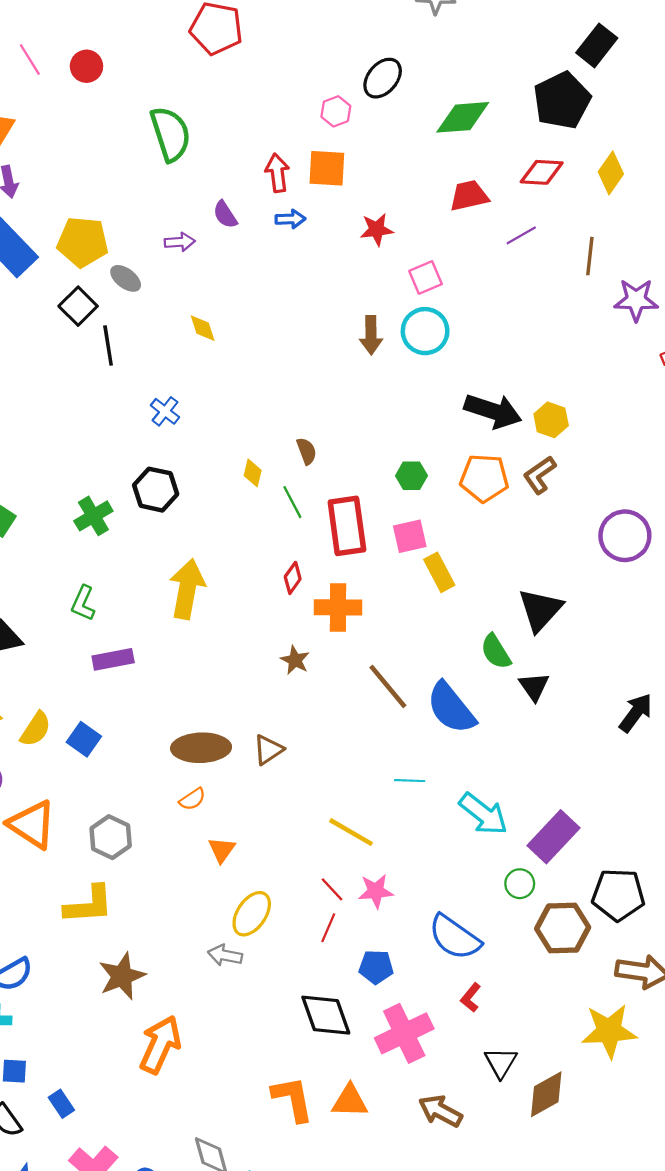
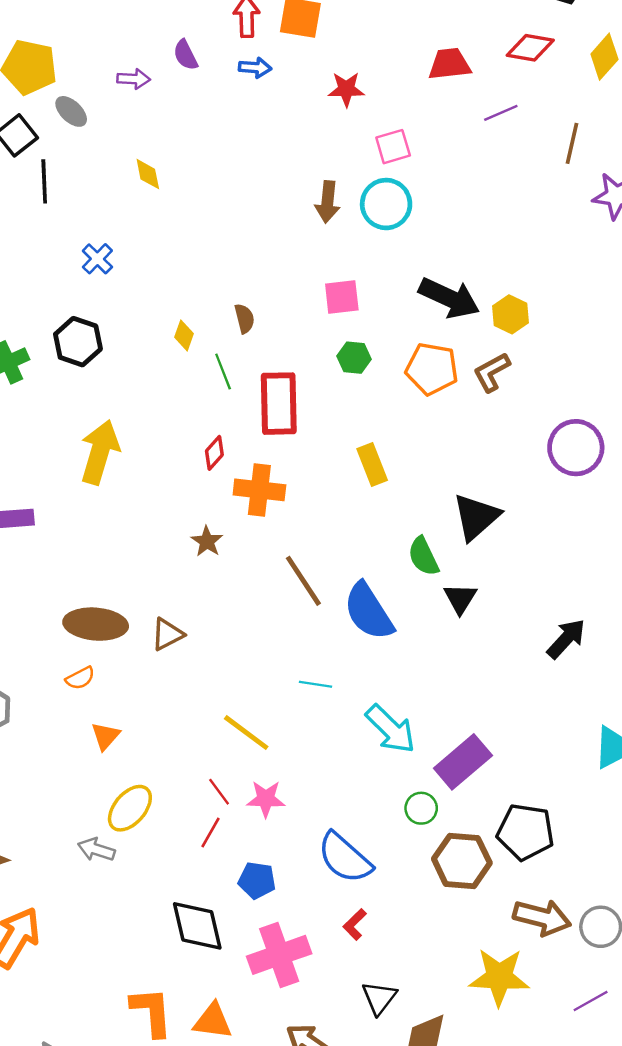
pink square: (410, 536) -> (342, 297), moved

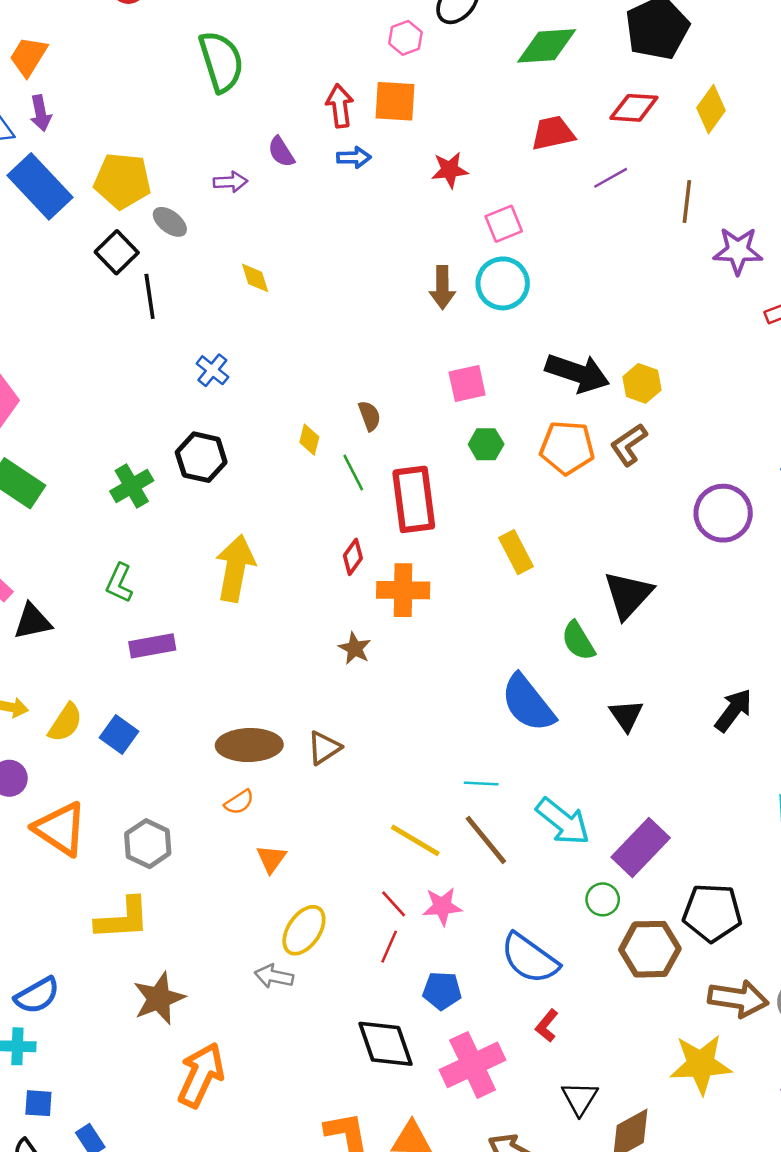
brown line: (303, 581) -> (486, 840), moved
black triangle: (460, 598) -> (626, 715), moved

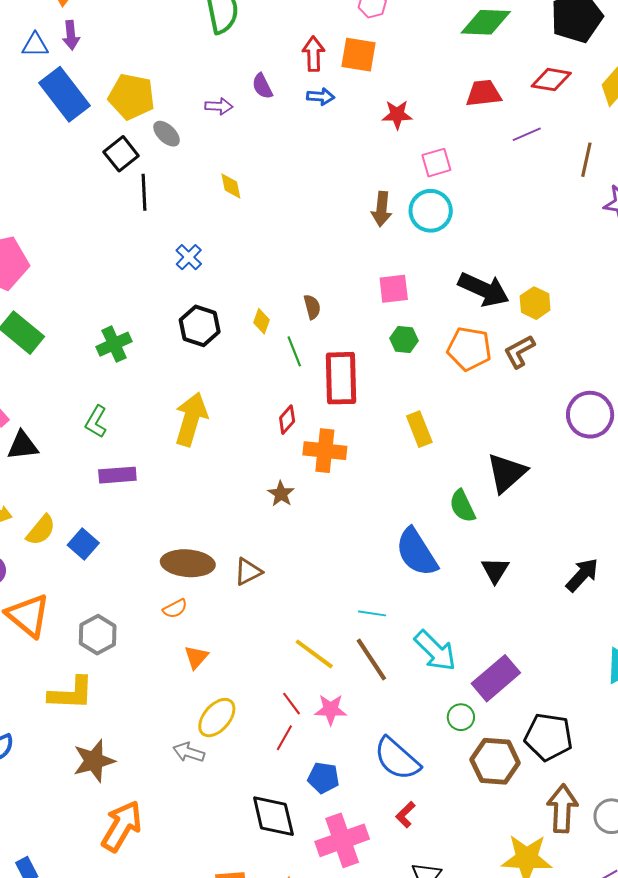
black hexagon: (201, 457) -> (200, 326), moved
brown arrow: (738, 999) -> (562, 809), turned -102

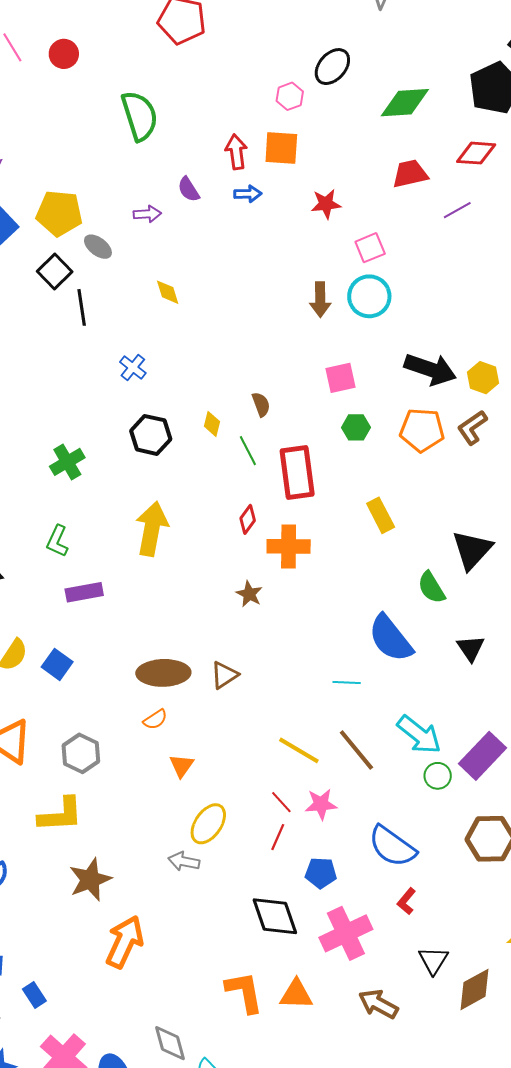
cyan line: (372, 613) -> (347, 682), moved
green circle: (461, 717) -> (438, 776), moved

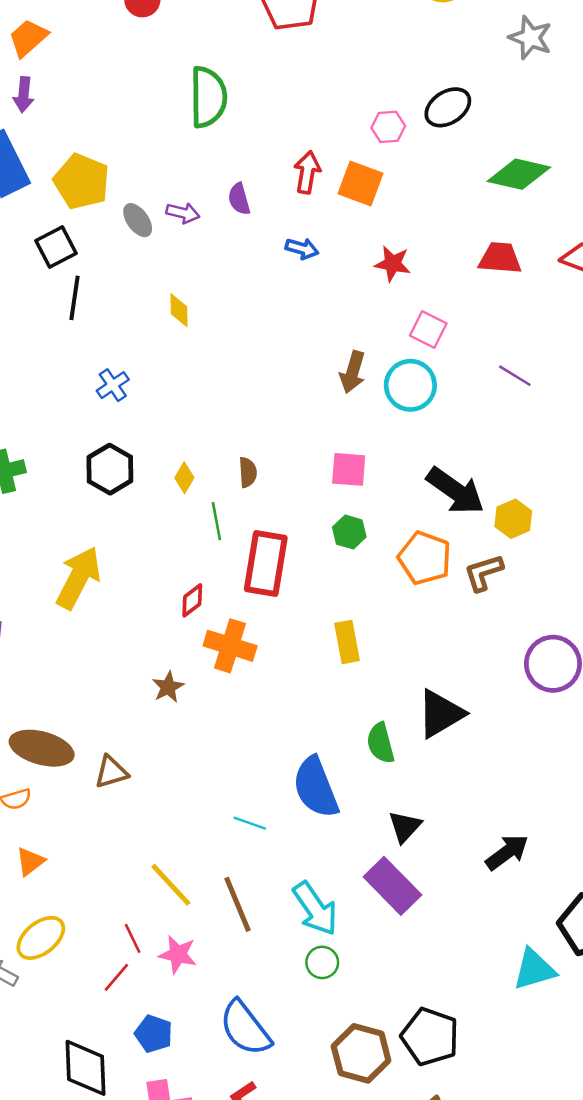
blue arrow: (248, 194) -> (302, 249), moved
purple line: (457, 210) -> (515, 376), moved, turned 44
gray ellipse: (98, 247) -> (138, 220), moved
pink square: (370, 248) -> (428, 329), turned 32
purple rectangle: (483, 756) -> (392, 886), moved, turned 75

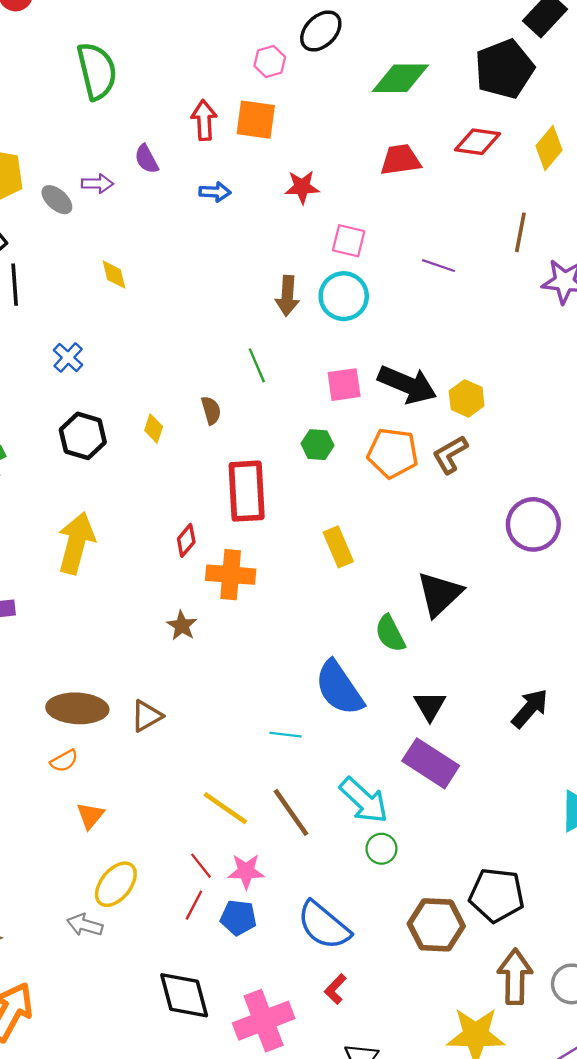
pink square: (349, 469) -> (344, 385), moved
green line: (216, 521) -> (257, 365), moved
blue pentagon: (154, 1034) -> (238, 918), moved

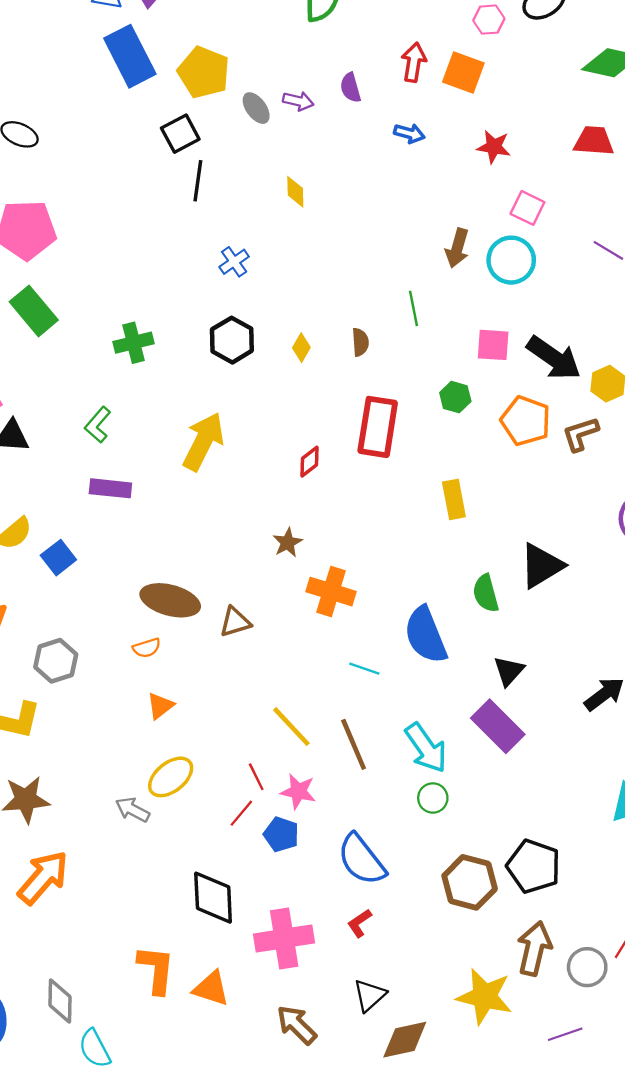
orange cross: (231, 575) -> (331, 592), moved

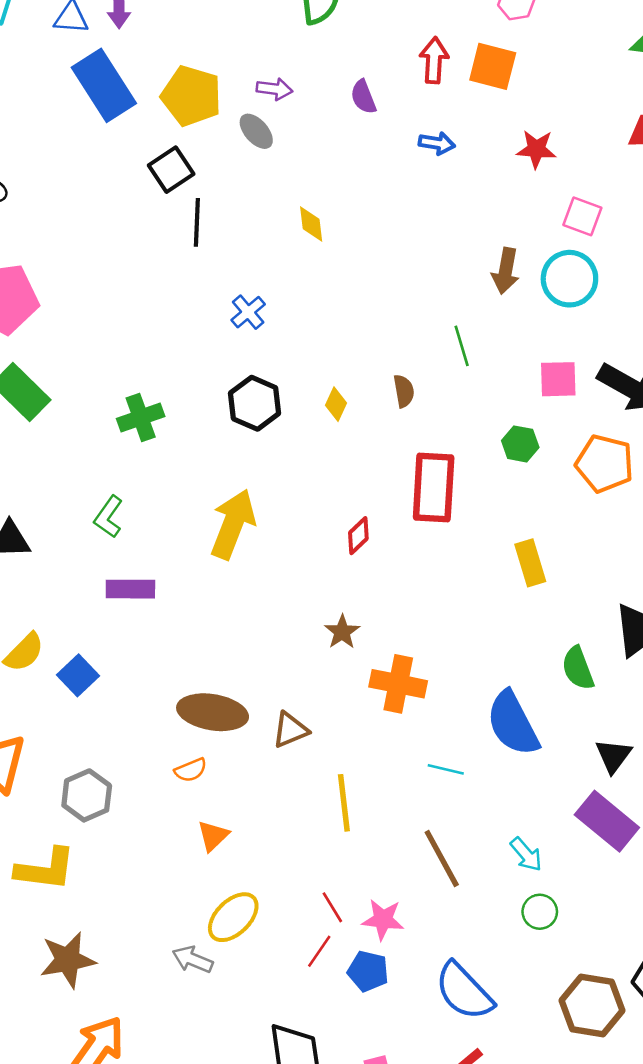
purple arrow: (298, 101) -> (275, 89), moved
yellow line: (291, 727) -> (344, 803), moved, turned 42
cyan arrow: (426, 748) -> (526, 854), size x0.6

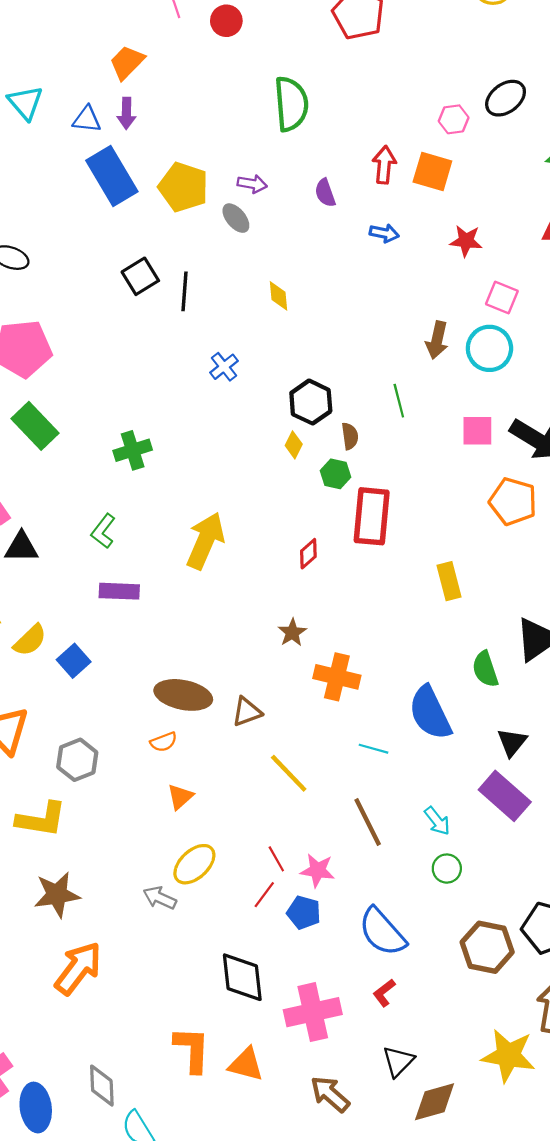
black square: (171, 170) -> (140, 276), moved
black hexagon: (255, 403) -> (311, 402), moved
green hexagon: (520, 444) -> (335, 474), moved
yellow line: (344, 803) -> (289, 773), turned -39

